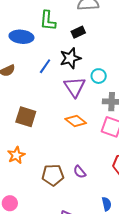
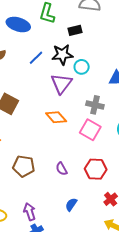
cyan circle: (99, 76) -> (82, 67), moved
purple semicircle: (80, 172) -> (62, 169), moved
blue semicircle: (107, 204) -> (71, 205), turned -144

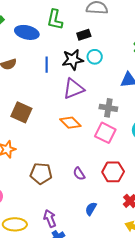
blue line: (36, 58) -> (47, 65), turned -42
cyan circle: (82, 67) -> (95, 57), moved
purple triangle: (61, 84) -> (74, 89), turned 35

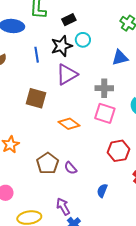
brown square: (21, 112) -> (36, 98), moved
orange diamond: (70, 123) -> (69, 124), moved
brown pentagon: (41, 173) -> (48, 163), turned -30
purple semicircle: (79, 174) -> (71, 168), moved

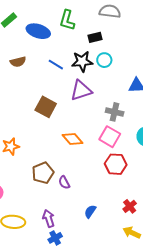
blue line: (37, 55) -> (56, 65), turned -63
red hexagon: (119, 151) -> (116, 164), moved

